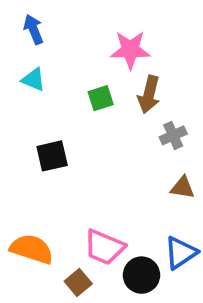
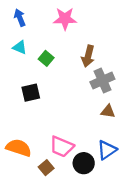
pink star: (130, 50) -> (65, 19), moved
green square: (101, 98) -> (46, 58), moved, turned -32
gray cross: (173, 135) -> (102, 80), size x1.5

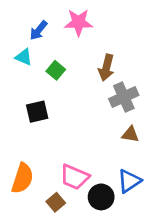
blue arrow: (20, 18) -> (38, 30), moved, turned -119
orange semicircle: (19, 148) -> (22, 178), turned 90

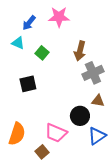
black circle: (101, 197) -> (80, 116), moved

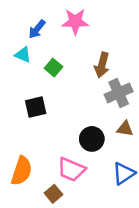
black circle: (80, 116) -> (92, 139), moved

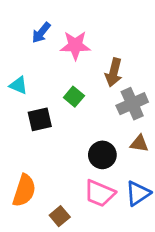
pink star: (75, 21) -> (75, 45), moved
cyan triangle: (23, 55) -> (18, 85), moved
green square: (54, 67) -> (74, 97), moved
pink trapezoid: (71, 170) -> (100, 193), moved

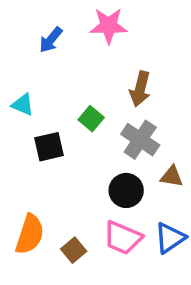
pink star: (75, 45) -> (109, 26), moved
gray cross: (132, 104) -> (140, 140), moved, turned -32
brown square: (60, 216) -> (74, 250), moved

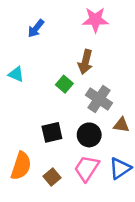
pink star: (109, 26) -> (95, 20), moved
brown arrow: (140, 89) -> (85, 62), moved
black square: (49, 147) -> (52, 132), moved
pink trapezoid: (123, 238) -> (87, 168), turned 100

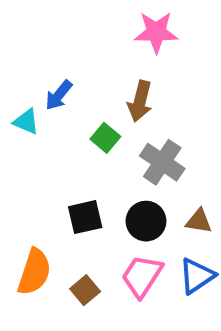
blue arrow: (36, 28) -> (59, 95), moved
brown triangle: (121, 125) -> (199, 221), moved

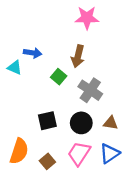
blue arrow: (59, 95) -> (33, 53), turned -120

